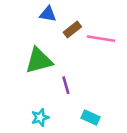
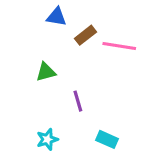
green triangle: (39, 61) -> (46, 72), size x0.6

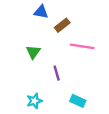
pink line: (119, 46) -> (82, 46), moved
green triangle: (46, 72) -> (33, 52), turned -40

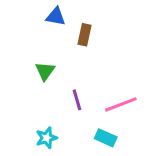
brown rectangle: (62, 25) -> (84, 35), turned -40
pink line: (82, 46) -> (121, 104), moved, turned -30

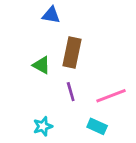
brown rectangle: (84, 35) -> (72, 53), moved, size x1.5
green triangle: (45, 71) -> (41, 65), turned -36

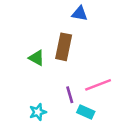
blue triangle: (51, 15) -> (80, 14), moved
purple line: (71, 92) -> (70, 95), moved

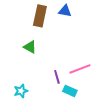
brown rectangle: (64, 47) -> (40, 16), moved
cyan star: (38, 112) -> (21, 91), moved

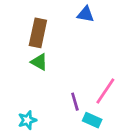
brown rectangle: (40, 16) -> (38, 33), moved
pink line: (80, 69) -> (105, 91), turned -35

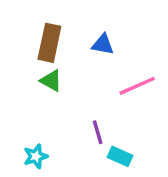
blue triangle: (86, 14) -> (103, 44), moved
pink line: (105, 91) -> (137, 86), moved, turned 32

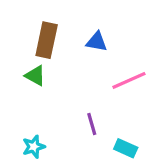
green triangle: (51, 81) -> (35, 76), moved
cyan rectangle: (120, 156) -> (126, 148), moved

